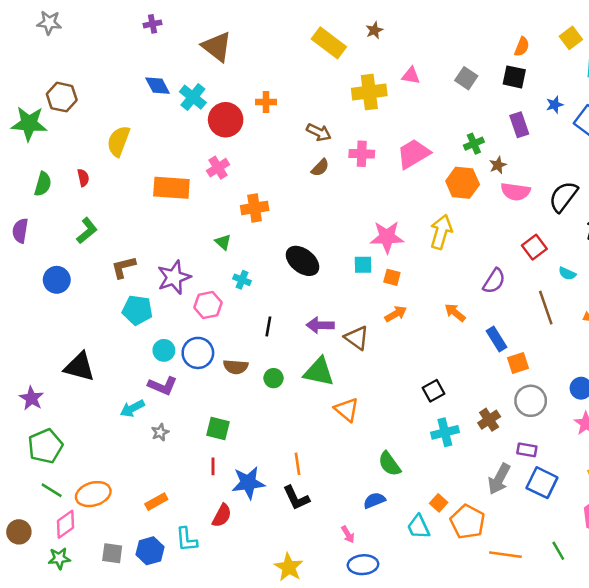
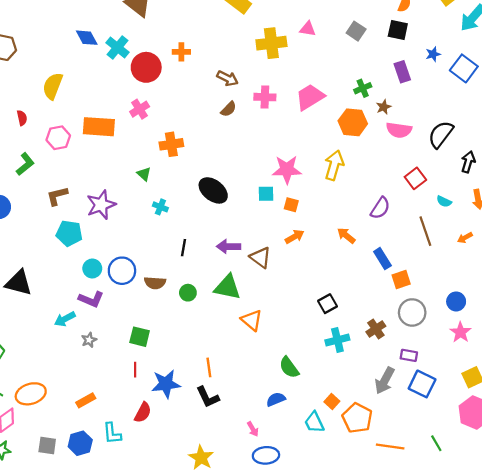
pink hexagon: (208, 305) -> (58, 138), moved

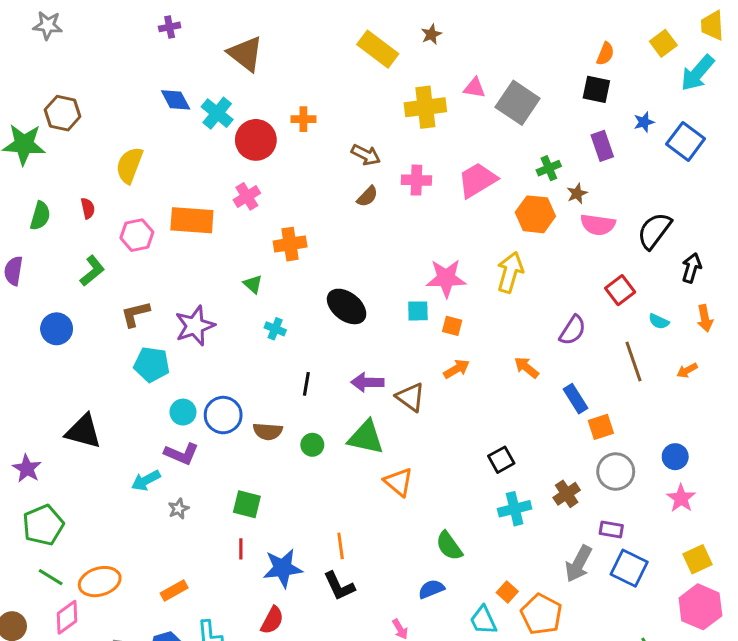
gray square: (356, 31) -> (518, 103), moved, size x1.6
red semicircle: (143, 412) -> (272, 620), moved

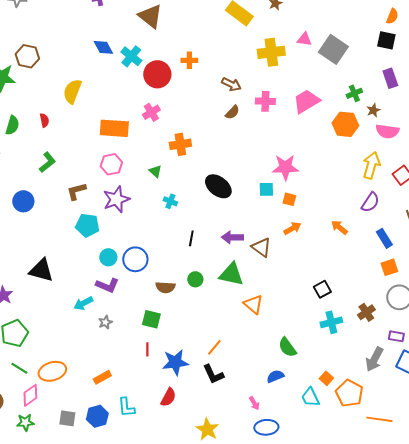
pink hexagon: (137, 235) -> (111, 164), moved
yellow arrow: (510, 272) -> (371, 165), moved
blue rectangle: (576, 399) -> (384, 238), moved
brown semicircle: (268, 431) -> (165, 287), moved
orange line: (341, 546) -> (214, 347), turned 48

